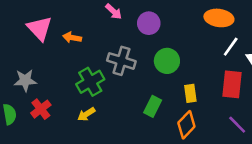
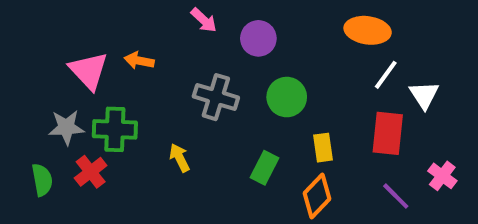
pink triangle: (39, 28) -> (89, 71), moved
green cross: (90, 82) -> (115, 129), moved, turned 32
yellow arrow: (86, 114) -> (180, 158), moved, turned 96

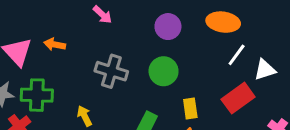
purple circle: (258, 38) -> (168, 27), moved
white triangle: (424, 95) -> (265, 70), turned 45
red rectangle: (388, 133) -> (238, 98), turned 48

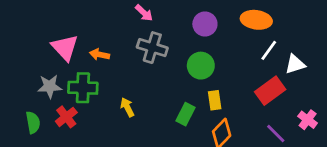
orange arrow: (55, 44) -> (100, 55), moved
gray cross: (111, 71) -> (152, 48), moved
yellow rectangle: (190, 109) -> (215, 100), moved

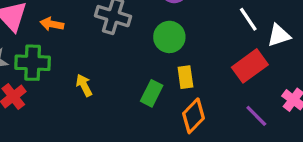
white line: (269, 50) -> (248, 19), turned -70

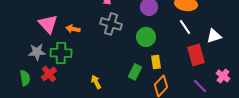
white line: (248, 19) -> (185, 27), moved
red rectangle: (250, 66) -> (196, 55), turned -70
yellow arrow: (84, 85) -> (96, 82), moved

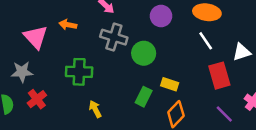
orange arrow: (73, 29) -> (68, 25), moved
green circle: (146, 37) -> (144, 53), moved
green cross: (61, 53) -> (79, 72), moved
yellow rectangle: (156, 62) -> (170, 84), turned -64

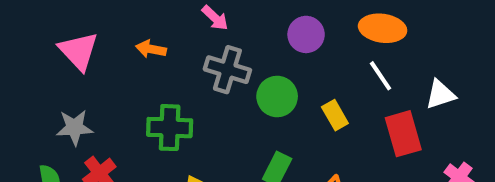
pink triangle: (36, 37) -> (79, 51), moved
yellow rectangle: (170, 84) -> (335, 115), moved, turned 42

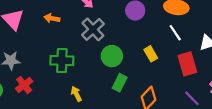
gray cross: (227, 70) -> (93, 29), turned 30
green circle: (277, 96) -> (112, 56), moved

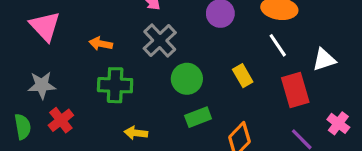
orange arrow: (52, 18) -> (101, 44), moved
green rectangle: (120, 83) -> (198, 117), turned 42
yellow arrow: (76, 94) -> (136, 133), turned -56

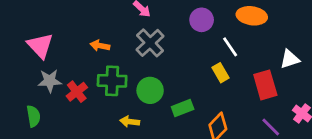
pink triangle: (45, 26) -> (40, 46), moved
white line: (278, 45) -> (230, 47), moved
green circle: (187, 79) -> (150, 90), moved
red cross: (61, 120) -> (77, 92), moved

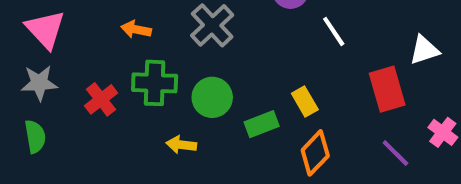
yellow rectangle: (221, 73) -> (305, 101), moved
gray star: (50, 81) -> (39, 83), moved

